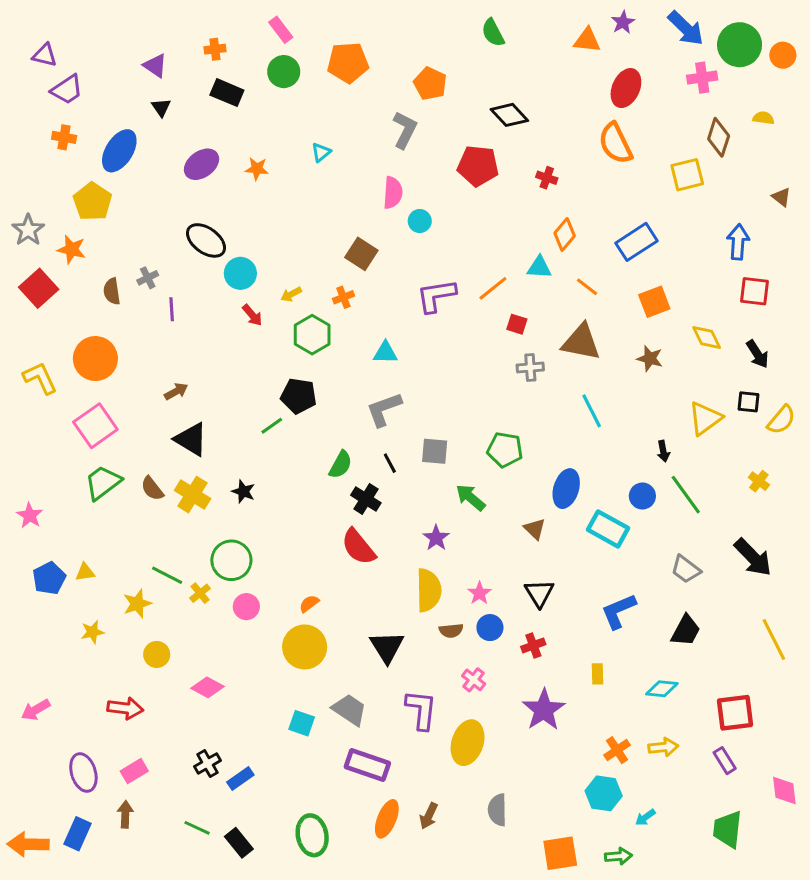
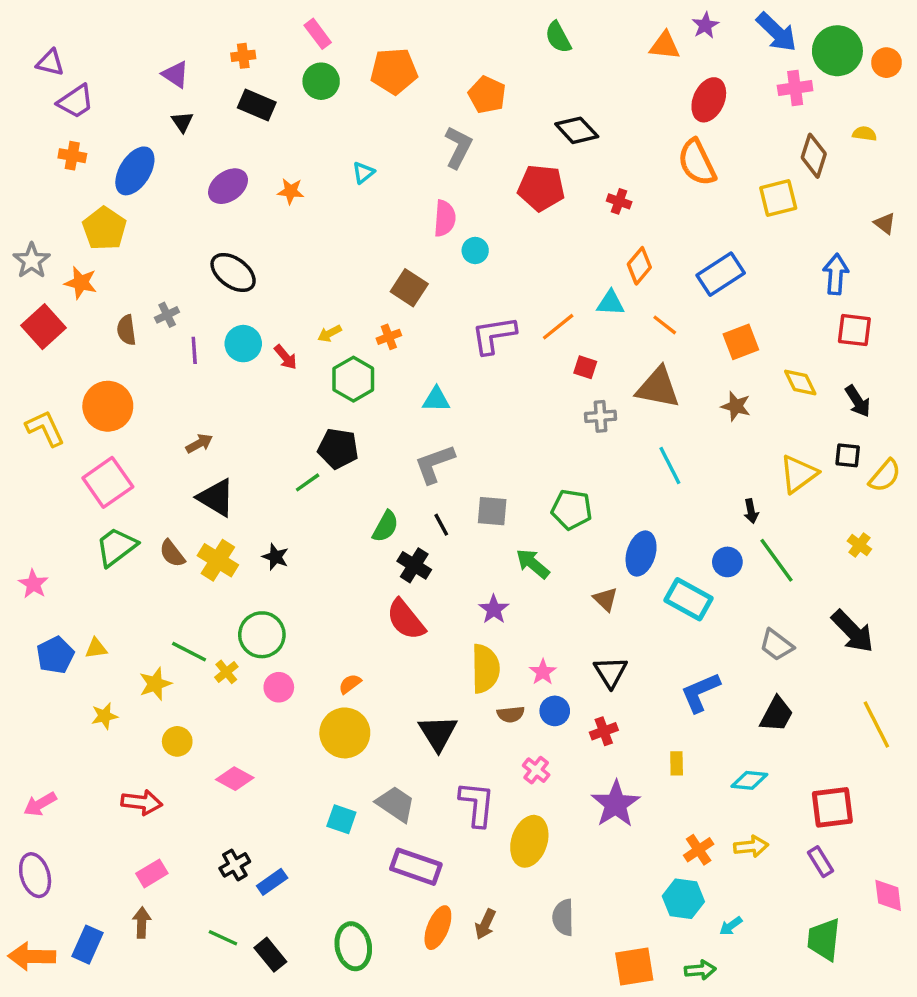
cyan circle: (240, 273) -> (243, 344), moved
purple ellipse: (83, 773) -> (35, 875), moved

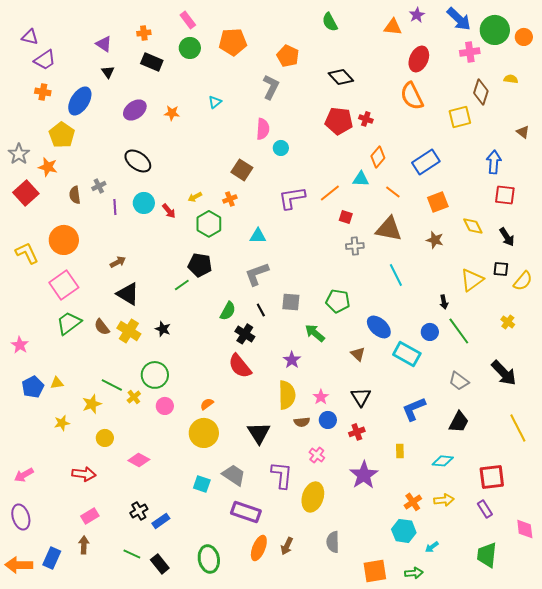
red pentagon: (541, 188) -> (339, 121), moved
blue ellipse: (641, 553) -> (379, 327), turned -65

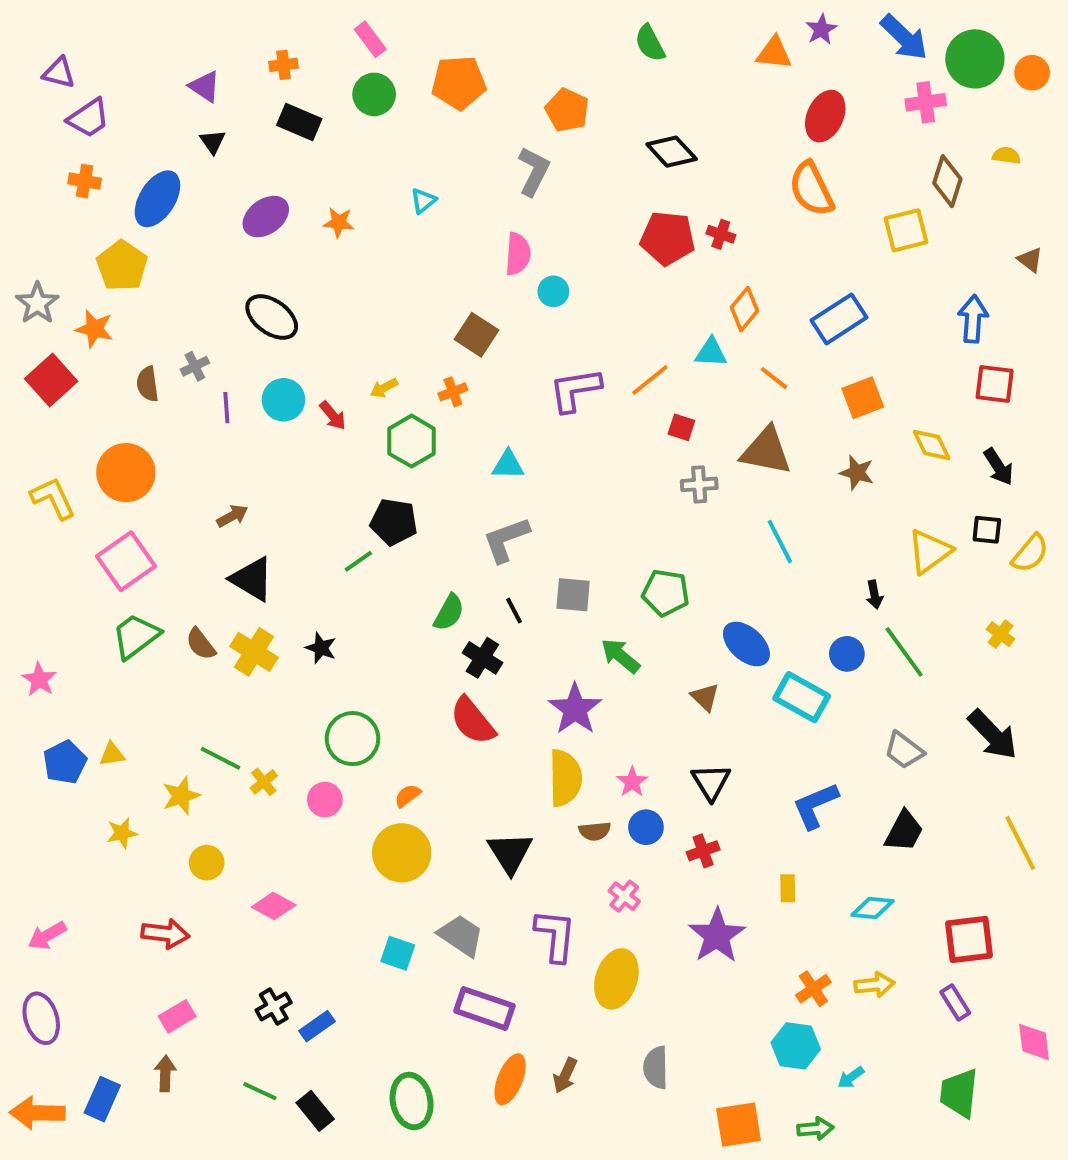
purple star: (292, 360) -> (575, 709), size x1.5
green circle: (155, 375) -> (352, 739), moved

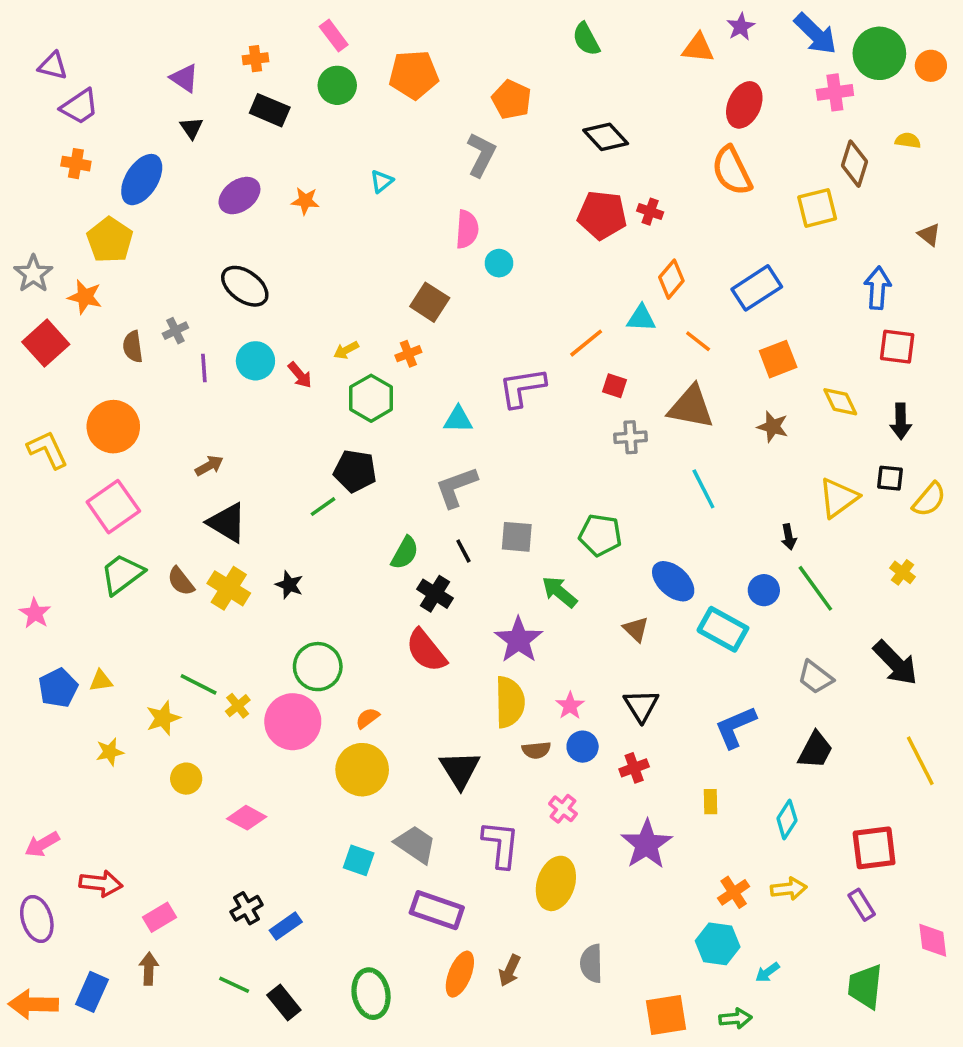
purple L-shape: (575, 390) -> (522, 388), moved
black arrow: (999, 467) -> (901, 421), turned 32
pink circle: (325, 800) -> (293, 722), size x1.8
cyan diamond: (873, 908) -> (787, 819), turned -63
red arrow: (165, 934) -> (101, 883), moved

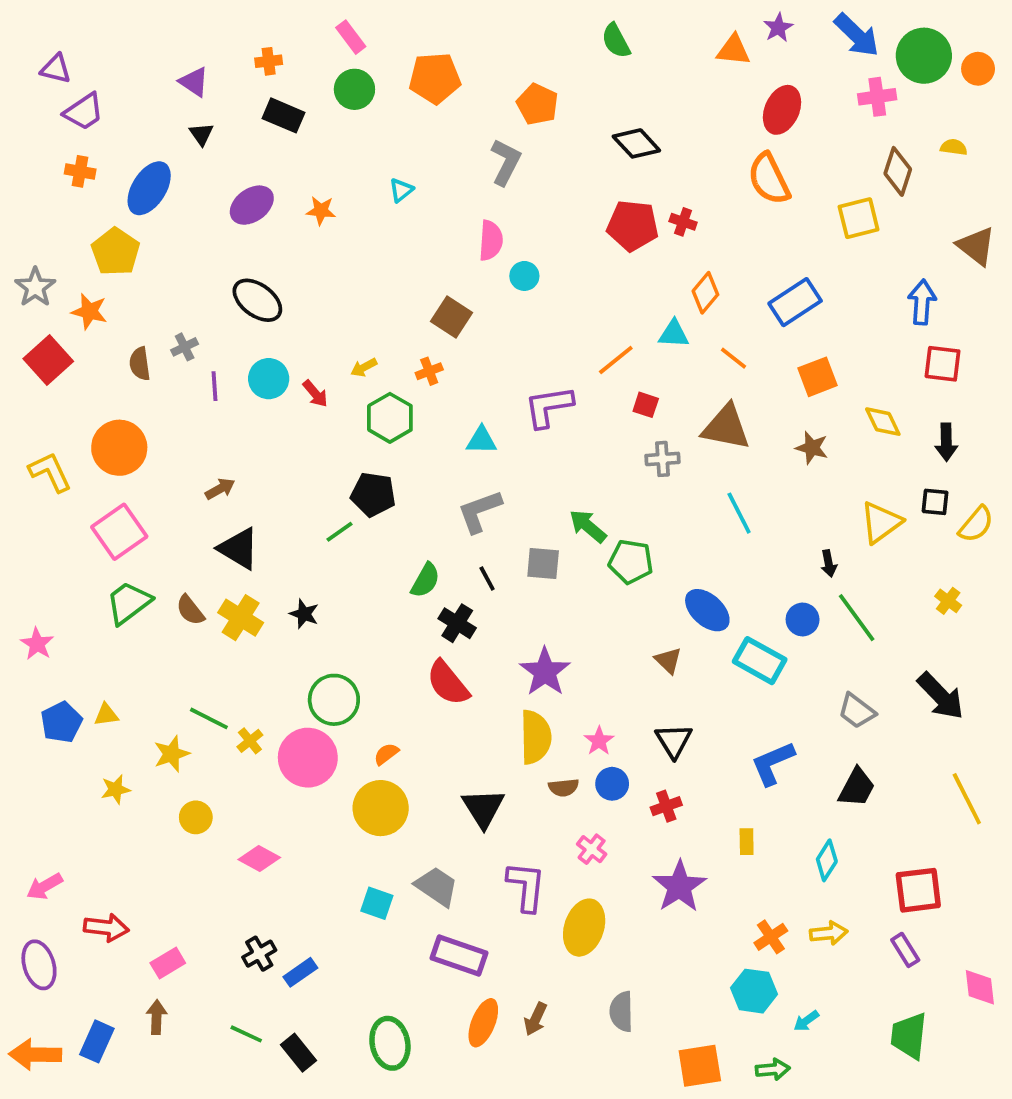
brown triangle: (929, 235) -> (976, 246), size x1.6
green arrow: (559, 592) -> (588, 526), moved

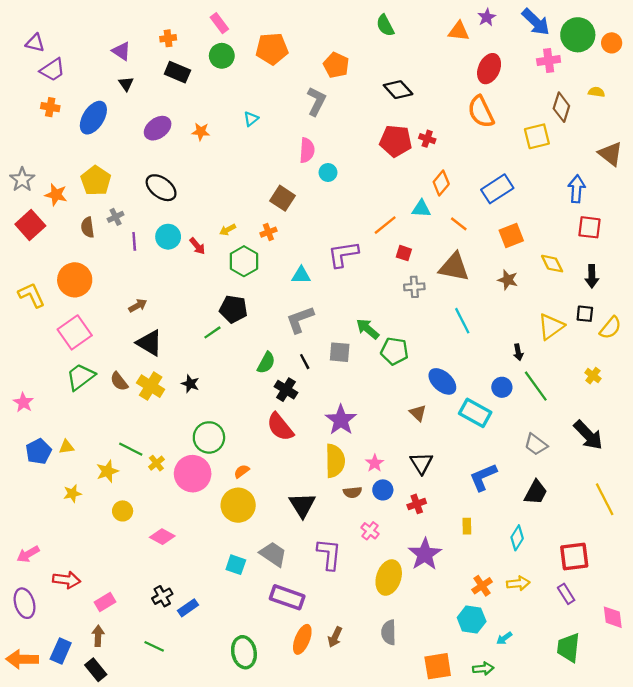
yellow pentagon: (116, 252) -> (96, 181), moved
yellow ellipse: (584, 928) -> (389, 578), moved
black rectangle: (298, 1053) -> (96, 670), moved

